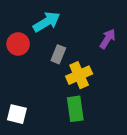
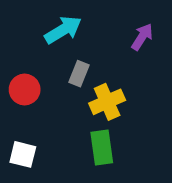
purple arrow: (108, 39) -> (142, 37), moved
red circle: (18, 44) -> (25, 89), moved

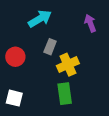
purple arrow: (142, 37) -> (90, 23), turned -54

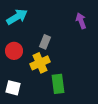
cyan arrow: (40, 19) -> (17, 17), moved
yellow cross: (68, 65) -> (40, 63), moved

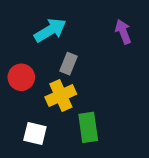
cyan arrow: (17, 17) -> (50, 30), moved
white square: (13, 88) -> (35, 134), moved

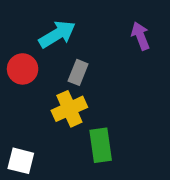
red circle: (21, 77) -> (23, 69), moved
white square: (35, 134) -> (21, 161), moved

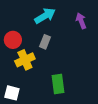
cyan arrow: (57, 34) -> (45, 16), moved
yellow cross: (69, 109) -> (25, 60), moved

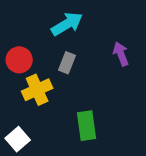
purple arrow: (81, 21) -> (121, 54), moved
white square: (12, 93) -> (18, 139), turned 35

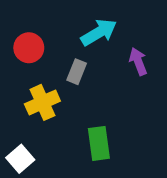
cyan arrow: (67, 24) -> (99, 32), moved
red circle: (19, 60) -> (29, 48), moved

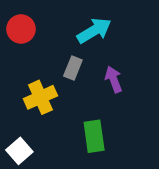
red circle: (29, 48) -> (21, 29), moved
purple arrow: (138, 61) -> (114, 79), moved

